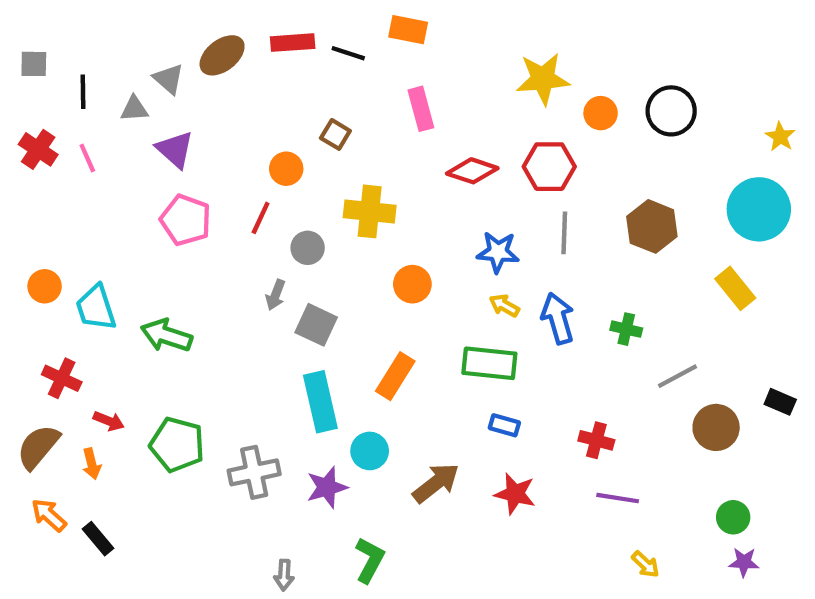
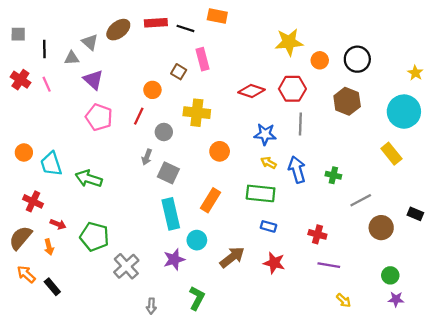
pink rectangle: (421, 109) -> (203, 59), moved
brown hexagon: (652, 226) -> (347, 101), moved
gray cross: (254, 472) -> (126, 266), moved, turned -30

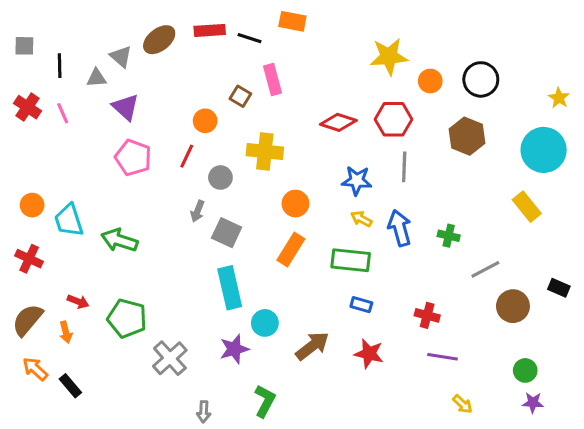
orange rectangle: (210, 200) -> (291, 249), moved
red cross: (33, 201) -> (29, 259), moved

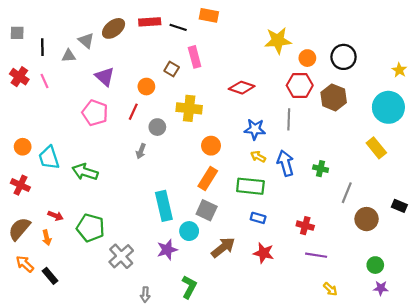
purple triangle: (126, 107) -> (105, 77), moved
red hexagon: (394, 119) -> (300, 85), moved
gray square: (227, 233) -> (207, 210), moved
gray line: (485, 269) -> (347, 193), turned -40

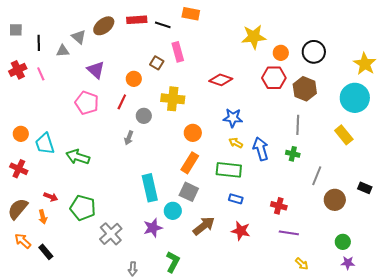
yellow star: (399, 70) -> (365, 64), size x1.6
red cross: (19, 77) -> (18, 70), turned 30
gray line: (289, 119) -> (298, 125), moved

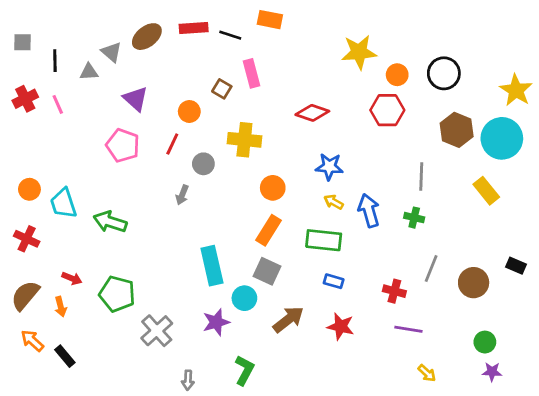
brown hexagon: (305, 89) -> (457, 130), moved
gray line: (317, 176) -> (431, 268), moved

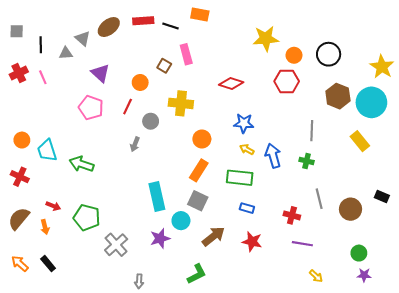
gray line: (431, 268) -> (319, 199), turned -36
orange arrow: (32, 341) -> (20, 264), moved
green L-shape: (244, 370) -> (197, 274), moved, turned 35

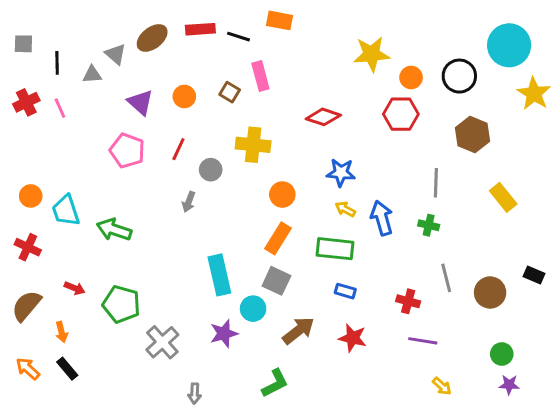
orange circle: (140, 82) -> (184, 96), moved
cyan circle: (371, 102) -> (509, 45), moved
orange arrow: (45, 227) -> (61, 332), moved

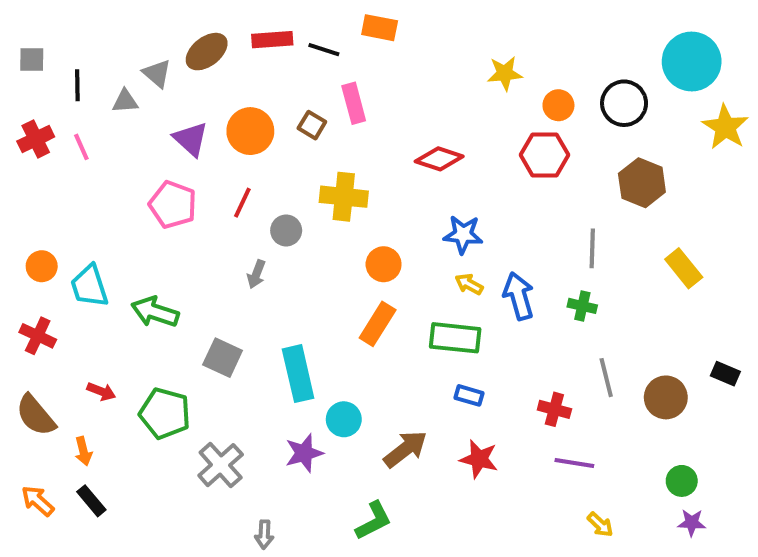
yellow star: (372, 54) -> (505, 73), size x0.7
orange circle: (184, 96) -> (250, 131), size x1.5
gray square: (276, 281) -> (223, 358), moved
brown semicircle: (26, 306) -> (36, 415), turned -80

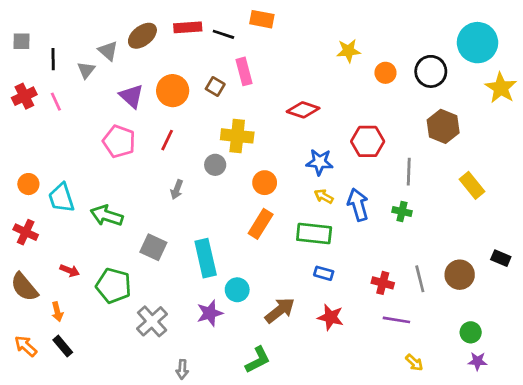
gray triangle: (125, 101) -> (86, 70), turned -48
red hexagon: (545, 155) -> (368, 141), moved
gray circle: (286, 230) -> (215, 165), moved
gray line: (606, 378) -> (420, 279), moved

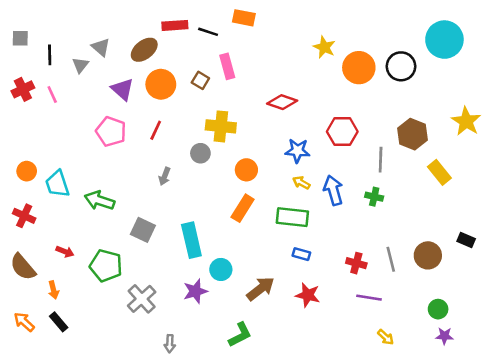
brown ellipse: (142, 36) -> (144, 50), moved
yellow star: (348, 51) -> (324, 47), turned 30
orange circle: (385, 73) -> (359, 68), size x1.6
yellow star: (501, 88) -> (466, 121), moved
brown hexagon: (443, 126) -> (413, 134), moved

